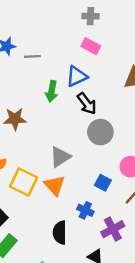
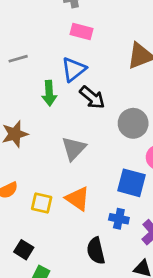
gray circle: (100, 132) -> (133, 123), moved
gray triangle: (60, 157) -> (74, 148), moved
yellow square: (24, 182) -> (42, 203), size x0.7
blue square: (103, 183) -> (131, 183), size x1.5

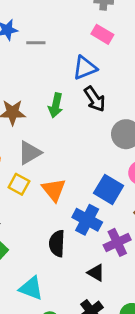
green arrow: (49, 93) -> (56, 105), moved
gray triangle: (74, 148) -> (30, 153), moved
blue cross: (119, 219) -> (87, 220), size x1.5

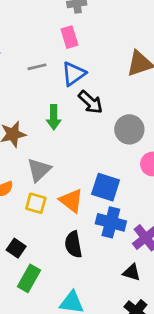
pink rectangle: (102, 34) -> (69, 37), moved, turned 55
gray line: (36, 43) -> (37, 67), moved
blue square: (109, 189) -> (106, 187), moved
black semicircle: (57, 243) -> (73, 244), moved

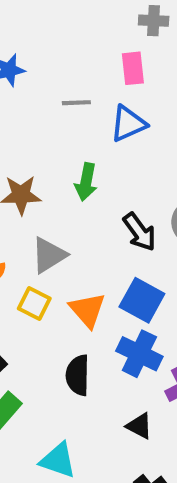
black arrow: (91, 102) -> (140, 232), moved
black triangle: (132, 272) -> (139, 426), moved

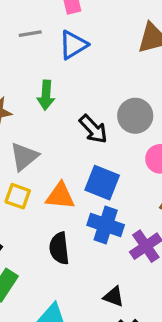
orange triangle: (87, 310) -> (60, 196), turned -36
black triangle: (139, 426) -> (114, 297), moved

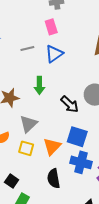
orange triangle: (60, 196) -> (52, 146), turned -48

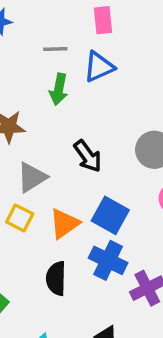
green arrow: (39, 85) -> (59, 89), moved
black arrow: (70, 104) -> (88, 156), moved

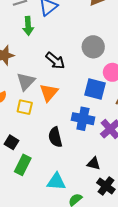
blue square: (110, 215) -> (95, 89), moved
orange triangle: (64, 224) -> (49, 93), moved

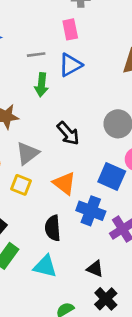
orange triangle: (49, 93) -> (64, 183), moved, turned -42
cyan triangle: (56, 182) -> (45, 266), moved

